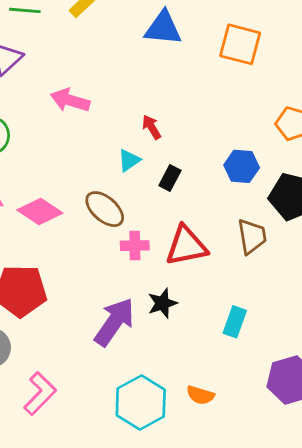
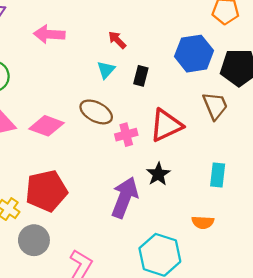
blue hexagon: (242, 166) -> (194, 54), size x1.4
orange semicircle: (200, 395) -> (203, 222), moved

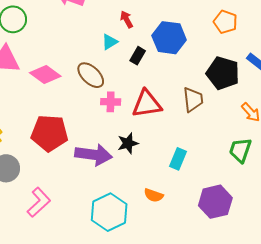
blue hexagon: (194, 54) -> (169, 38), moved
red pentagon: (46, 191) -> (49, 133), moved
purple arrow: (125, 197) -> (93, 155), turned 60

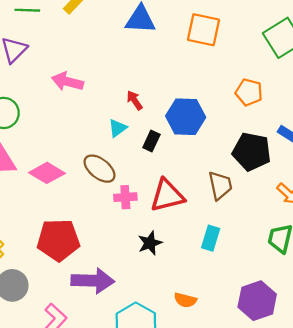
purple arrow: (93, 155) -> (93, 281), moved
cyan rectangle: (178, 159) -> (211, 238), moved

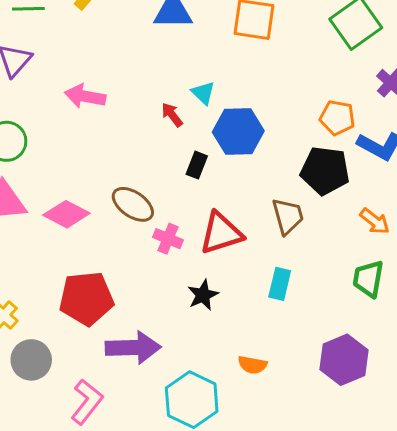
orange pentagon: (249, 92) -> (337, 118), moved
cyan triangle: (118, 128) -> (203, 93), moved, turned -36
pink cross: (125, 197) -> (168, 239), turned 30

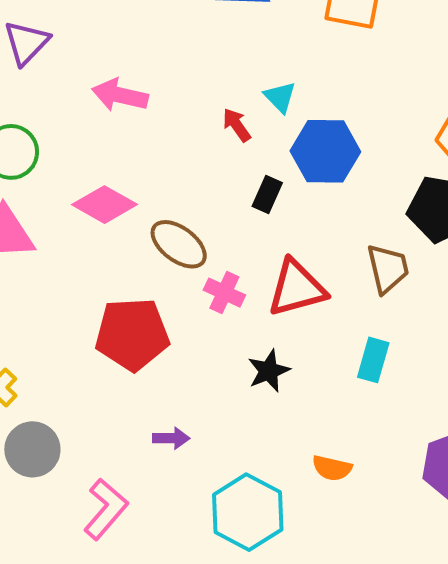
pink diamond: (66, 214) -> (105, 205), moved
red pentagon: (86, 298) -> (132, 334), moved
purple arrow: (133, 348) -> (171, 438), size x0.5

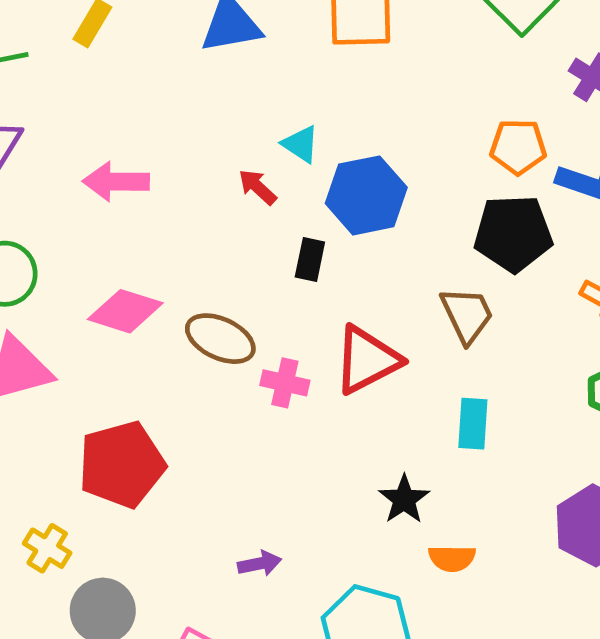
red pentagon: (132, 334) -> (122, 464), moved
black star: (269, 371) -> (404, 499), moved

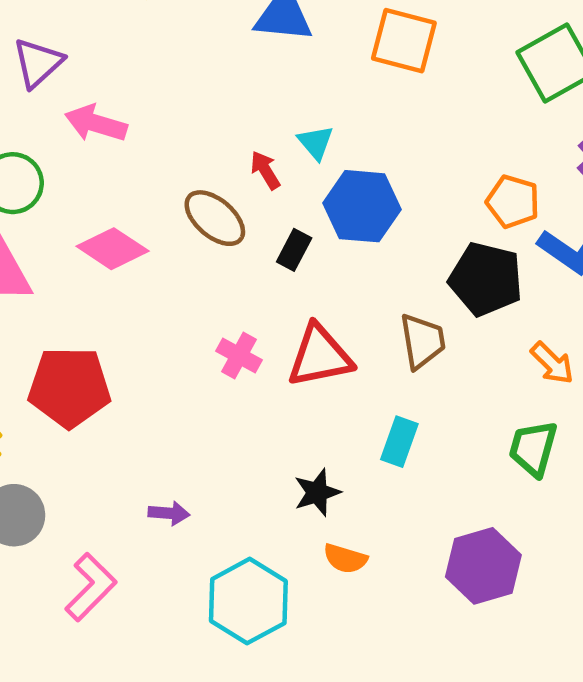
pink arrow: (116, 182) -> (96, 123), moved
brown ellipse: (220, 339) -> (215, 218), moved

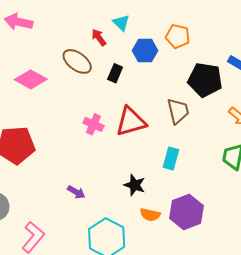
orange pentagon: (513, 202) -> (178, 36), moved
blue hexagon: (362, 206) -> (145, 51), size x0.7
black star: (317, 493) -> (135, 185), turned -30
purple arrow: (169, 513) -> (76, 192), moved, turned 30
purple hexagon: (483, 566) -> (187, 212), moved

